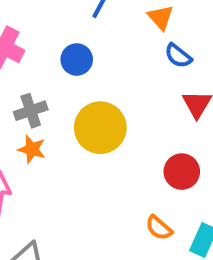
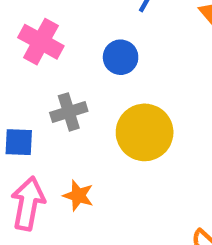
orange star: (32, 149) -> (78, 196), moved

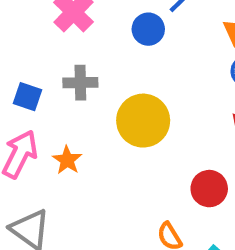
blue circle: (121, 57) -> (148, 29), moved

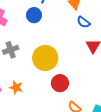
red circle: (209, 189) -> (60, 83), moved

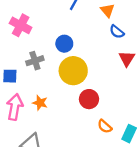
blue circle: (34, 15) -> (64, 44), moved

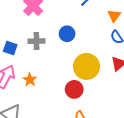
yellow circle: (73, 71) -> (87, 66), moved

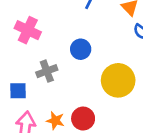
red circle: (74, 89) -> (83, 119), moved

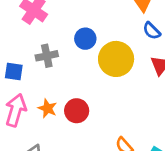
yellow circle: (118, 80) -> (116, 59), moved

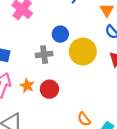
gray cross: (47, 56) -> (44, 55), moved

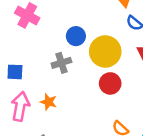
red circle: (49, 89) -> (110, 83), moved

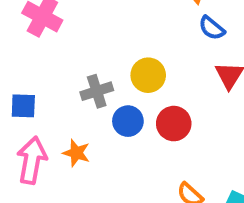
blue circle: (76, 36) -> (128, 121), moved
yellow circle: (105, 51) -> (148, 75), moved, size x0.7

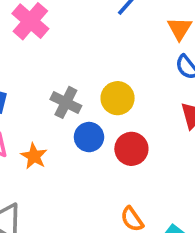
gray cross: (97, 91) -> (66, 102), turned 32

